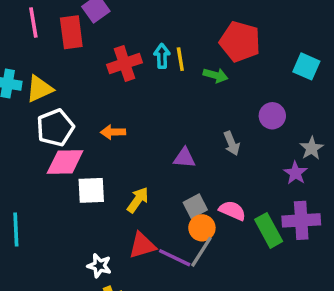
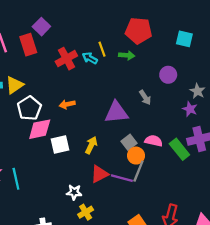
cyan arrow: (162, 56) -> (90, 58), moved, turned -48
purple triangle: (184, 158) -> (116, 112), size x1.6

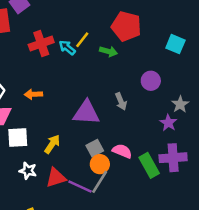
yellow line: (102, 49) -> (82, 40), turned 48
white star: (74, 192) -> (28, 171), moved

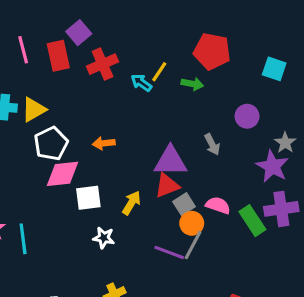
red cross: (41, 44) -> (103, 64), moved
purple star: (168, 123) -> (272, 166), size x1.5
red triangle: (56, 178) -> (167, 186), moved

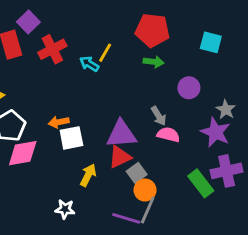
green arrow: (192, 84) -> (154, 62), moved
white square: (88, 198) -> (71, 138), moved
pink semicircle: (218, 205) -> (168, 135), moved

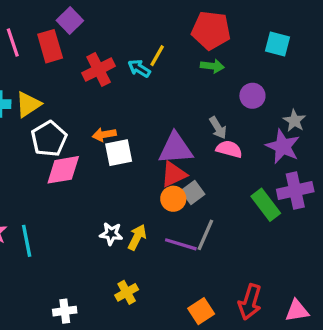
red cross: (52, 49) -> (99, 70), moved
yellow arrow: (88, 175) -> (137, 237), moved
orange circle: (145, 190) -> (173, 199), moved

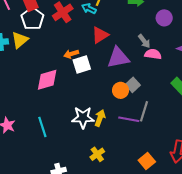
white pentagon: (49, 139) -> (32, 19), moved
red triangle: (174, 174) -> (100, 35), moved
white star: (111, 234) -> (83, 118), size x1.5
cyan line: (27, 241) -> (42, 127), moved

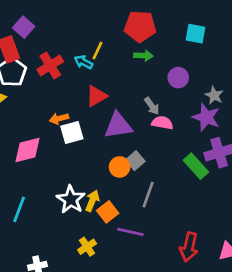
white star: (83, 118) -> (71, 199), turned 30
purple line: (129, 119) -> (130, 232), moved
cyan line: (42, 127) -> (19, 209), turned 36
orange square: (147, 161) -> (108, 212), moved

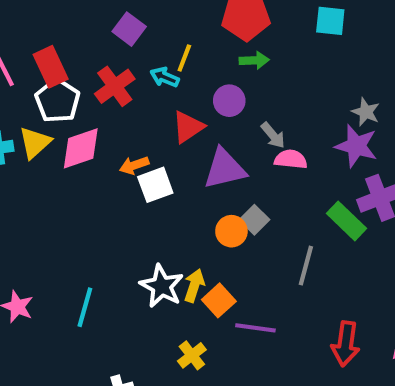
purple square: (24, 27) -> (129, 29), moved
purple circle: (178, 78) -> (229, 101), moved
pink diamond: (27, 150) -> (81, 148), moved
gray line: (148, 195) -> (306, 266), moved

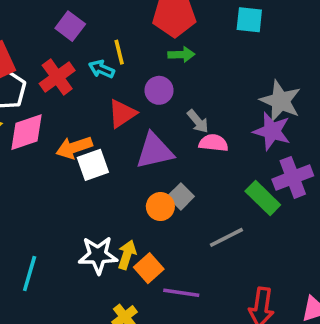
yellow line: (184, 58) -> (119, 52), turned -35
gray star: (366, 112) -> (280, 101), size x1.6
orange arrow: (134, 165) -> (74, 147), size x1.4
gray line: (306, 266) -> (226, 237), turned 48
white star: (162, 286) -> (98, 255), turned -30

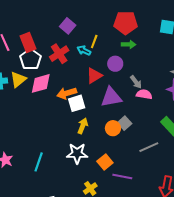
yellow line: (119, 52) -> (94, 42), turned 32
yellow arrow: (127, 255) -> (83, 126), moved

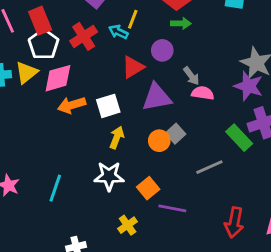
orange arrow: (67, 93) -> (72, 105), moved

